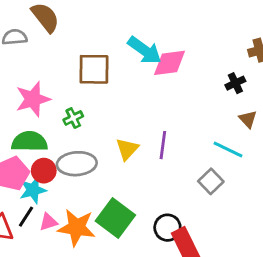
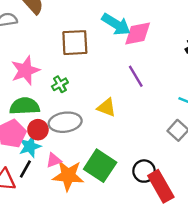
purple line: (163, 145) -> (136, 76), moved, turned -35
yellow triangle: (127, 149) -> (106, 107), turned -48
pink triangle: (48, 222) -> (54, 160), moved

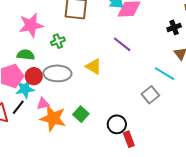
purple line: (136, 76) -> (122, 44), turned -30
green semicircle: (25, 106) -> (26, 55), size x0.7
green square: (100, 166) -> (81, 114), size x0.6
red rectangle: (161, 186) -> (129, 139), size x0.6

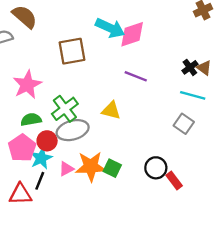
black cross: (174, 27) -> (190, 67), moved
green cross: (58, 41) -> (65, 109), moved, size x1.6
orange star: (53, 118) -> (91, 166), moved

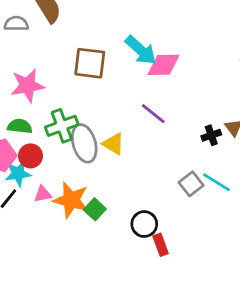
black cross: (190, 67) -> (211, 135), moved
cyan line: (193, 95) -> (216, 182), moved
gray ellipse: (73, 130) -> (84, 143), moved, turned 72

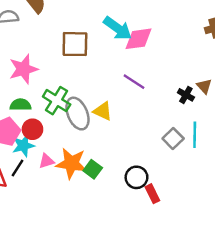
green cross: (62, 126) -> (57, 101), turned -32
black cross: (211, 135) -> (186, 95), turned -35
cyan line: (216, 182) -> (195, 135), turned 65

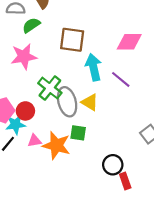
cyan arrow: (117, 28) -> (94, 67), moved, turned -145
green semicircle: (21, 105) -> (31, 25), moved, turned -42
green square: (93, 169) -> (78, 133), moved, turned -35

